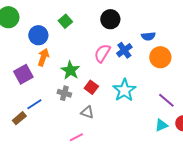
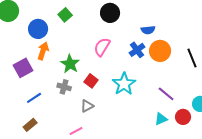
blue cross: (124, 50) -> (137, 50), moved
gray triangle: (87, 112) -> (87, 106), turned -48
brown rectangle: (19, 118) -> (30, 125), moved

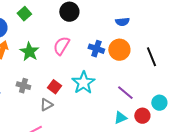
blue semicircle: (148, 30) -> (122, 22), moved
blue cross: (137, 50) -> (96, 49), turned -35
green star: (70, 64) -> (29, 52), moved
red square: (91, 81) -> (54, 87), moved

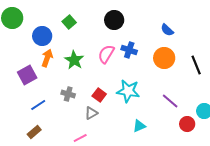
blue semicircle: (122, 22) -> (167, 30), turned 48
blue cross: (96, 49) -> (129, 50), moved
cyan star: (83, 83) -> (128, 91), turned -30
cyan triangle: (120, 118) -> (139, 126), moved

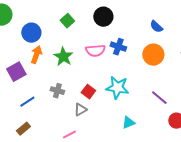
green square: (69, 22) -> (67, 21), moved
pink semicircle: (106, 54) -> (95, 51), turned -126

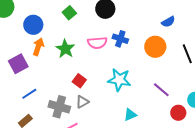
blue semicircle: (156, 27) -> (168, 22), moved, turned -72
gray cross: (57, 91) -> (59, 107), moved, size x1.5
red square: (88, 92) -> (79, 81), moved

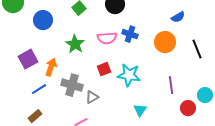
orange arrow: (38, 47) -> (51, 67), moved
red square: (79, 81) -> (104, 69), moved, turned 32
purple line: (161, 90) -> (171, 85), turned 42
gray cross: (59, 107) -> (72, 85), moved
cyan triangle: (130, 115) -> (140, 110), turned -32

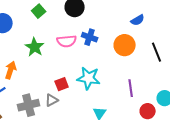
red square: (104, 69) -> (62, 84), moved
gray cross: (72, 85) -> (29, 105), moved, turned -30

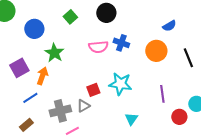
green star: (35, 47) -> (54, 53), moved

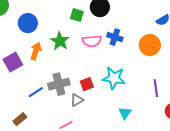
green square: (70, 17) -> (77, 15), moved, turned -32
green star: (54, 53) -> (60, 41), moved
orange arrow: (42, 76) -> (36, 51), moved
blue line: (30, 98) -> (36, 92), moved
gray cross: (60, 111) -> (59, 84), moved

